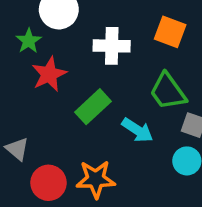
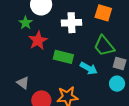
green rectangle: (93, 107) -> (63, 57), turned 60

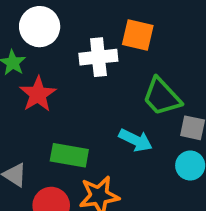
orange square: (103, 13) -> (138, 35), moved
green rectangle: (63, 57) -> (69, 155), moved

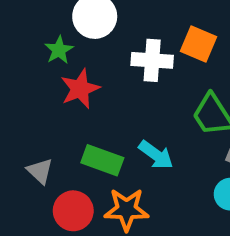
cyan arrow: (136, 140) -> (156, 155), moved

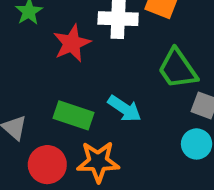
red star: (80, 89) -> (72, 43), moved

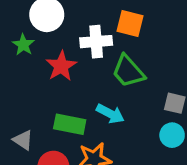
green trapezoid: (178, 69) -> (128, 71), moved

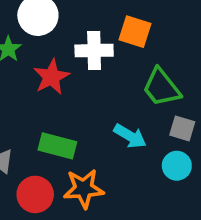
green trapezoid: (128, 71) -> (161, 87), moved
cyan arrow: (110, 114) -> (130, 136), moved

